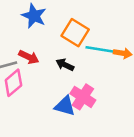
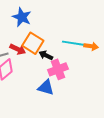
orange square: (75, 33) -> (33, 43), moved
pink cross: (83, 97) -> (58, 69), moved, turned 36

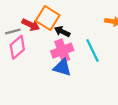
cyan line: (73, 43) -> (93, 51), moved, turned 55
pink cross: (58, 69) -> (62, 51), moved

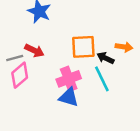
orange square: (48, 18) -> (83, 47), moved, turned -35
black arrow: (62, 31) -> (106, 58), moved

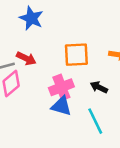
black arrow: (106, 58) -> (99, 87), moved
cyan line: (102, 79) -> (95, 121), moved

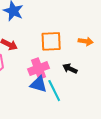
cyan line: (95, 121) -> (54, 91), moved

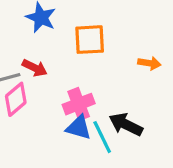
orange square: (51, 41) -> (90, 40), moved
black arrow: (70, 69) -> (126, 124), moved, size x1.5

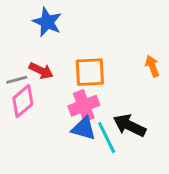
orange square: (90, 40) -> (90, 72), moved
orange arrow: (149, 63) -> (152, 66), turned -120

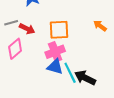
orange arrow: (152, 66) -> (100, 26), turned -32
gray line: (17, 80) -> (11, 23), moved
black arrow: (129, 125) -> (85, 78), moved

